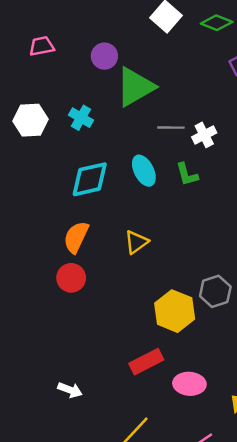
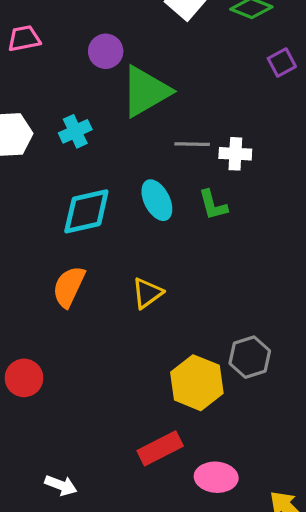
cyan cross: (81, 118) -> (75, 131), turned 35
white cross: (204, 135) -> (235, 154), turned 30
red circle: (71, 278) -> (24, 378), moved

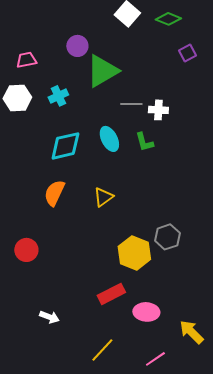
pink trapezoid: (24, 38) -> (26, 60), moved

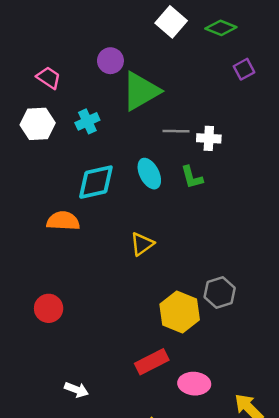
pink trapezoid: (26, 60) -> (49, 78), turned 45
orange semicircle: (54, 193) -> (63, 221), moved, turned 68

